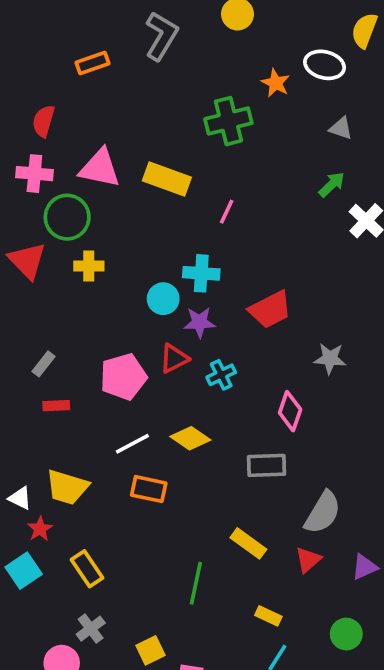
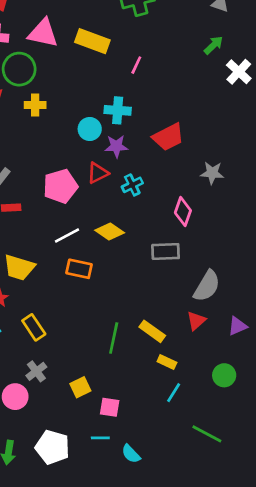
yellow rectangle: (248, 543) -> (152, 331), moved

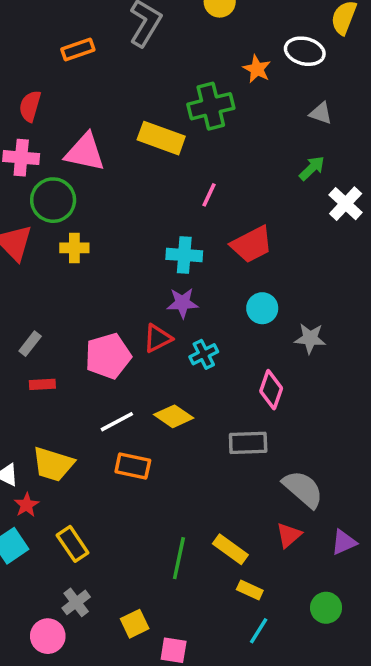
yellow rectangle: (92, 41) -> (161, 138), moved
cyan circle: (90, 129) -> (262, 308), moved
red trapezoid: (168, 137) -> (252, 244), moved
gray semicircle: (207, 286) -> (303, 489), turned -80

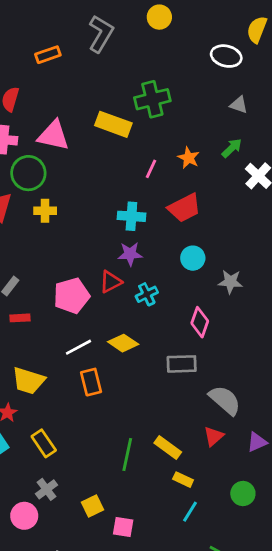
orange star: (257, 69) -> (189, 158), moved
orange rectangle: (133, 466) -> (91, 382), turned 64

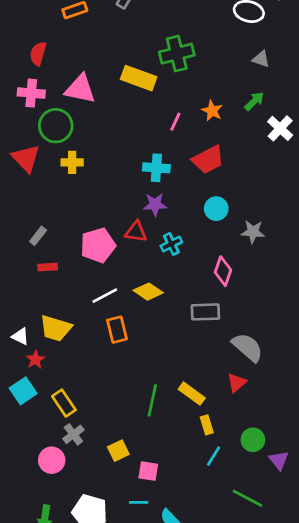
red triangle: (111, 282) -> (136, 232), turned 35
purple triangle: (257, 442) -> (279, 460), moved, turned -45
yellow rectangle: (44, 443) -> (64, 403), moved
yellow rectangle: (183, 480) -> (207, 425), turned 48
green circle: (243, 494) -> (253, 440), moved

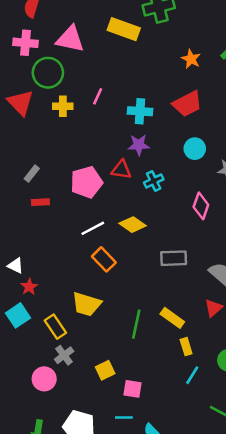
pink line: (175, 122) -> (98, 96), moved
gray rectangle: (205, 312) -> (174, 258), moved
yellow trapezoid: (56, 328) -> (86, 304), moved
orange rectangle: (117, 330) -> (104, 259), turned -30

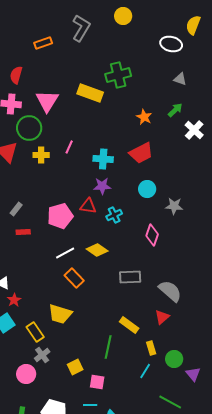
pink triangle: (70, 39) -> (47, 101), turned 50
green line: (136, 324) -> (108, 347), moved
yellow rectangle: (186, 347) -> (151, 348), moved

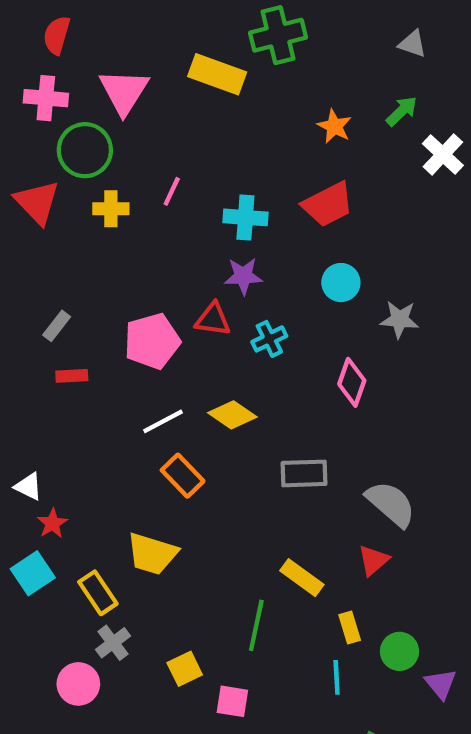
cyan line: (145, 371) -> (337, 677), turned -35

